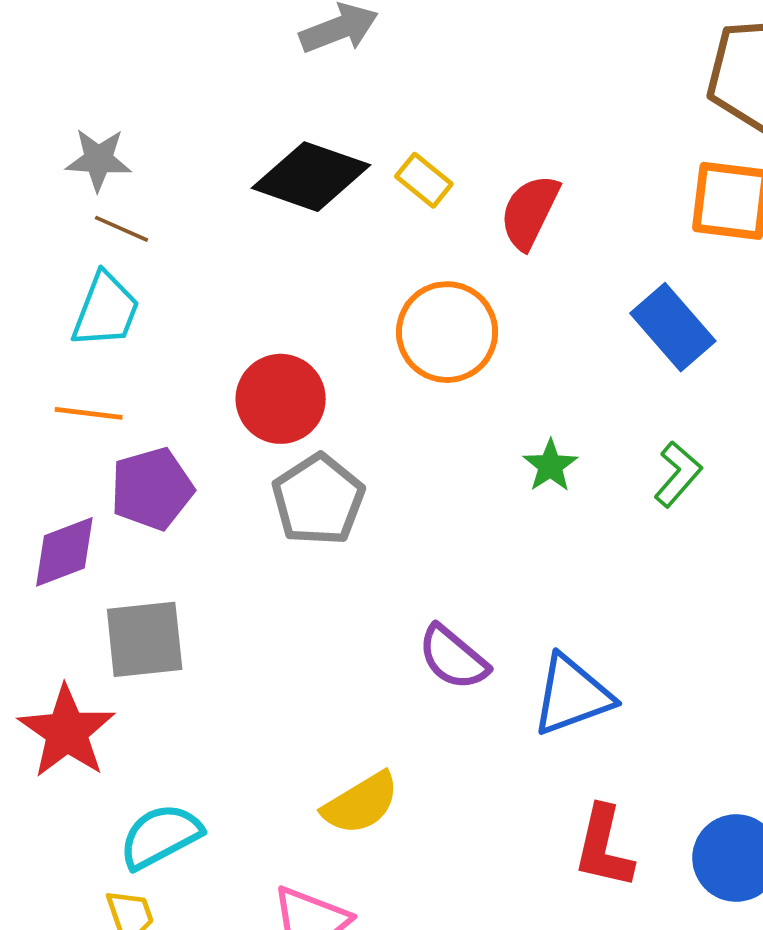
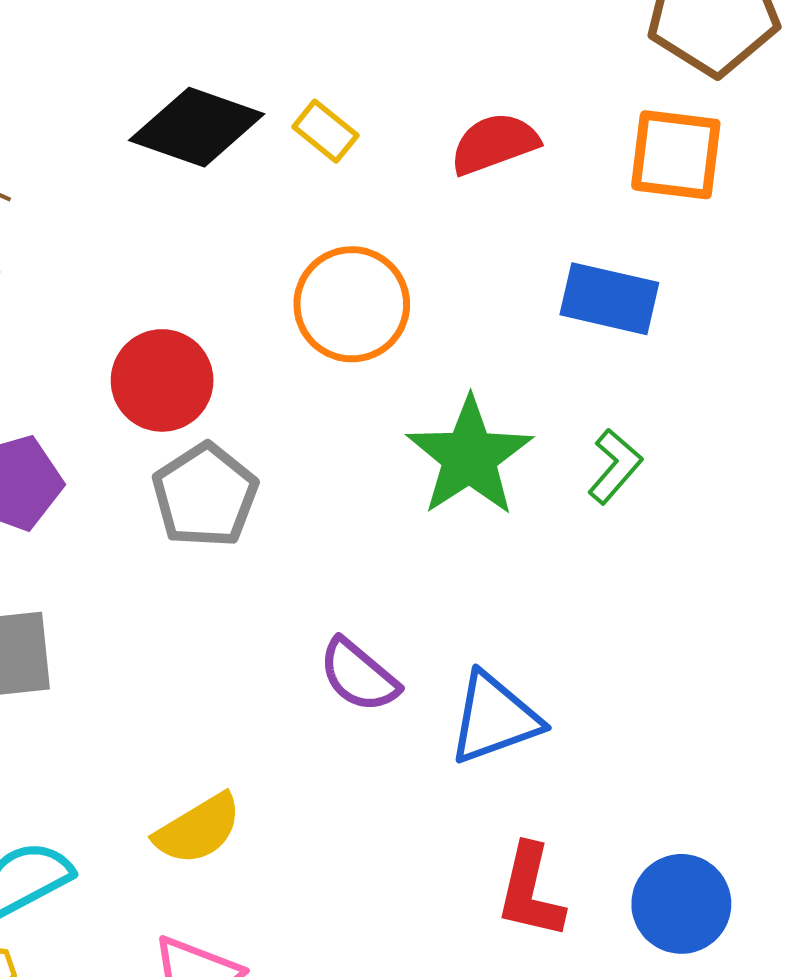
red semicircle: (530, 212) -> (494, 144), moved, turned 44
blue rectangle: (673, 327) -> (609, 299), turned -36
green star: (550, 466) -> (469, 457), size x2.0
yellow semicircle: (361, 803) -> (198, 829), moved

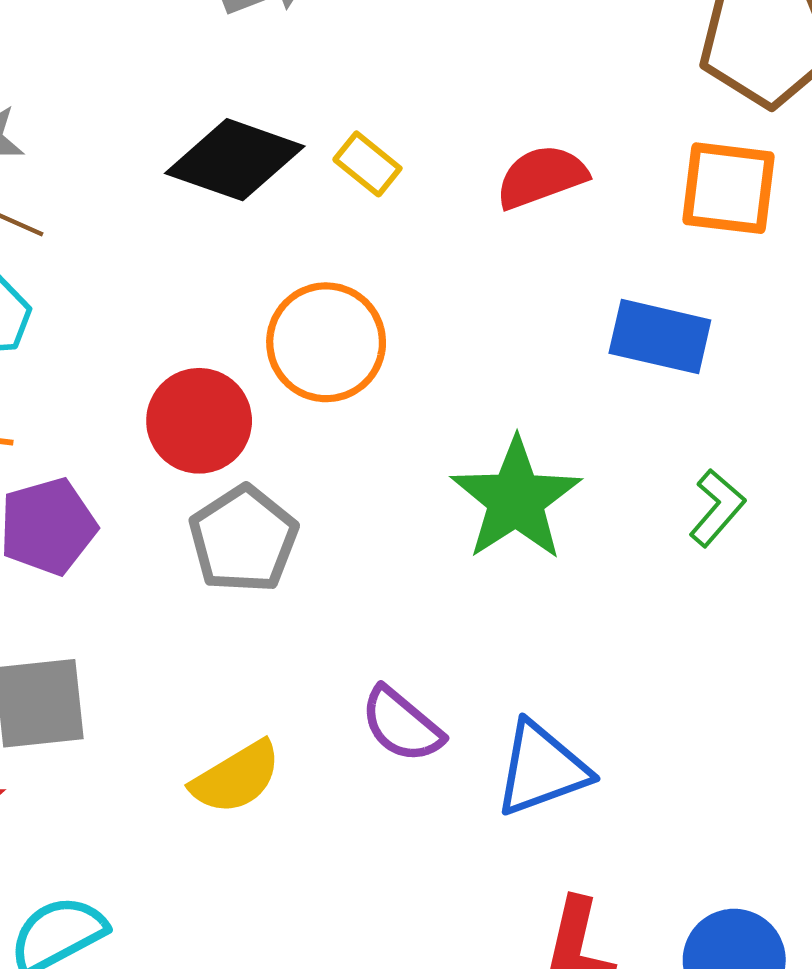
orange circle: (352, 304) -> (326, 342), moved
green L-shape: (615, 466) -> (717, 508), moved
yellow semicircle: (198, 829) -> (236, 777), moved

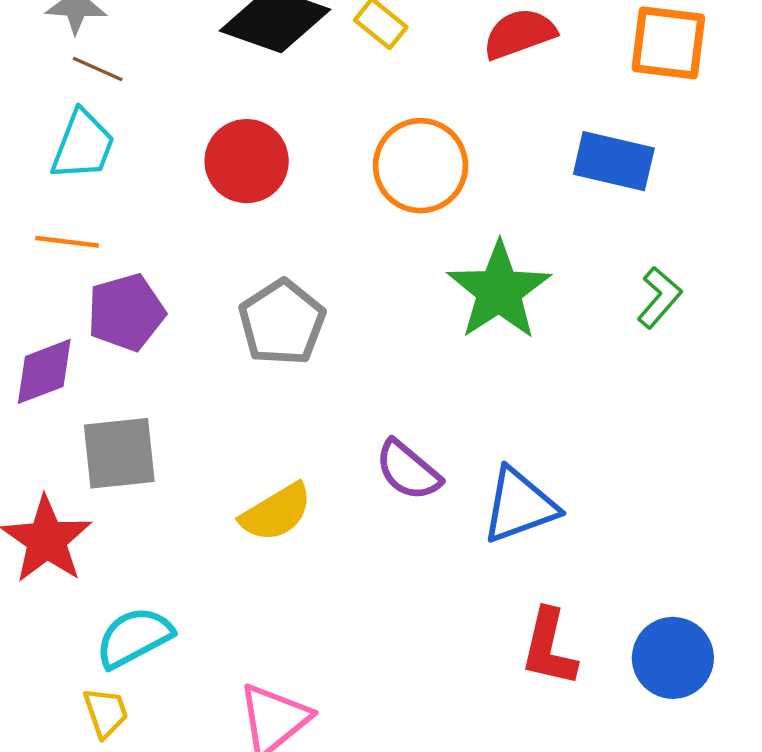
orange circle: (326, 342) -> (421, 166), moved
red circle: (199, 421) -> (247, 161), moved

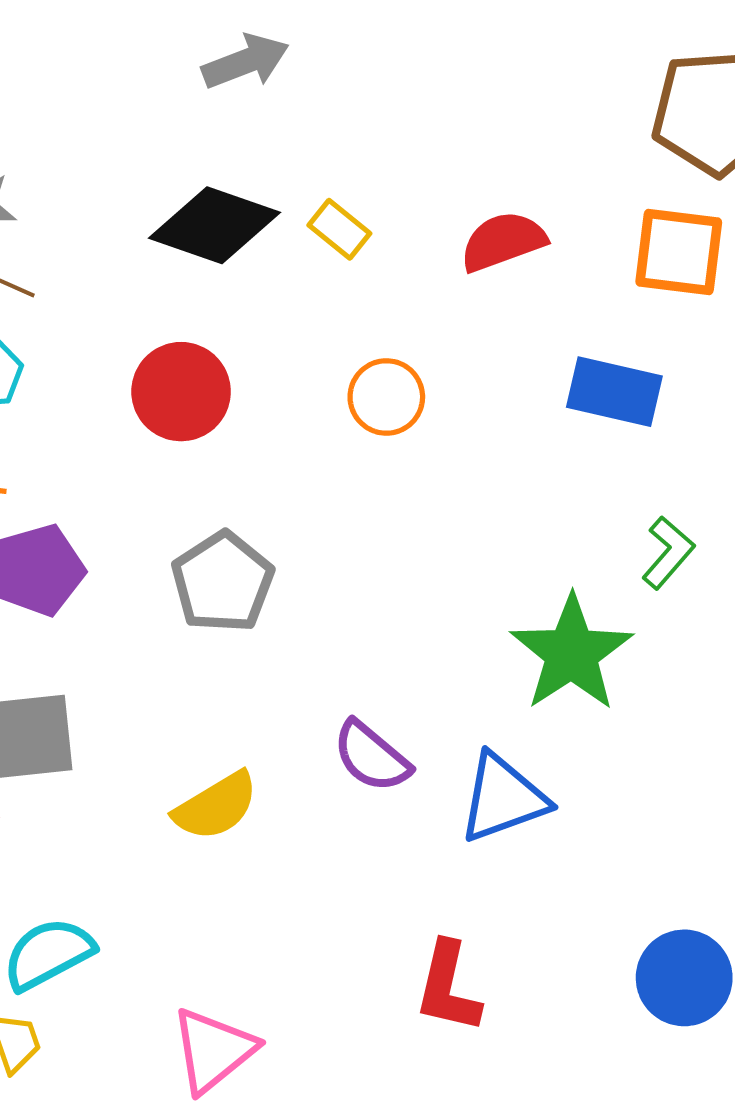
orange circle: (421, 166) -> (386, 397), size x0.7
green star: (499, 291) -> (571, 653), moved
red L-shape: (549, 648) -> (448, 987), moved

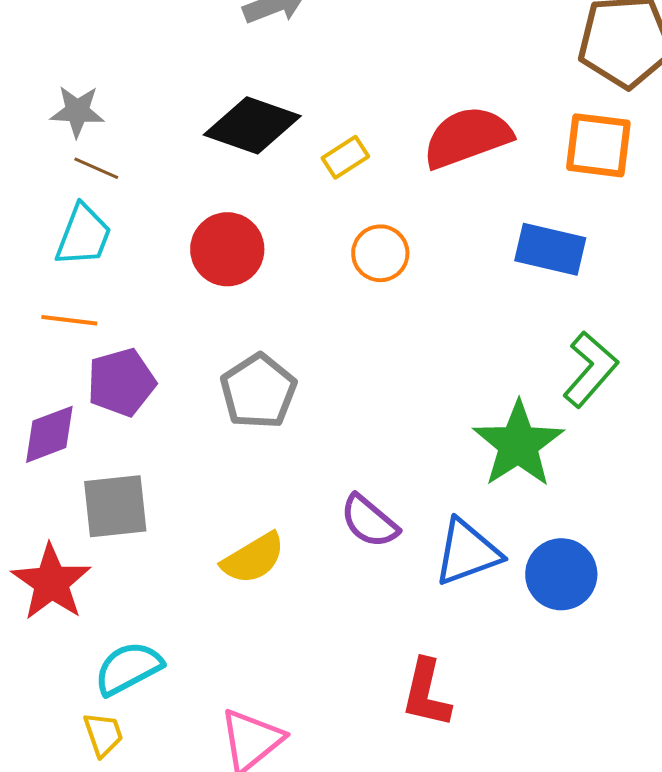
yellow rectangle: (339, 229) -> (345, 157), moved, turned -72
red semicircle: (503, 241) -> (467, 137), size x1.4
green L-shape: (668, 553) -> (590, 369), size x1.4
blue circle: (684, 978) -> (561, 574), moved

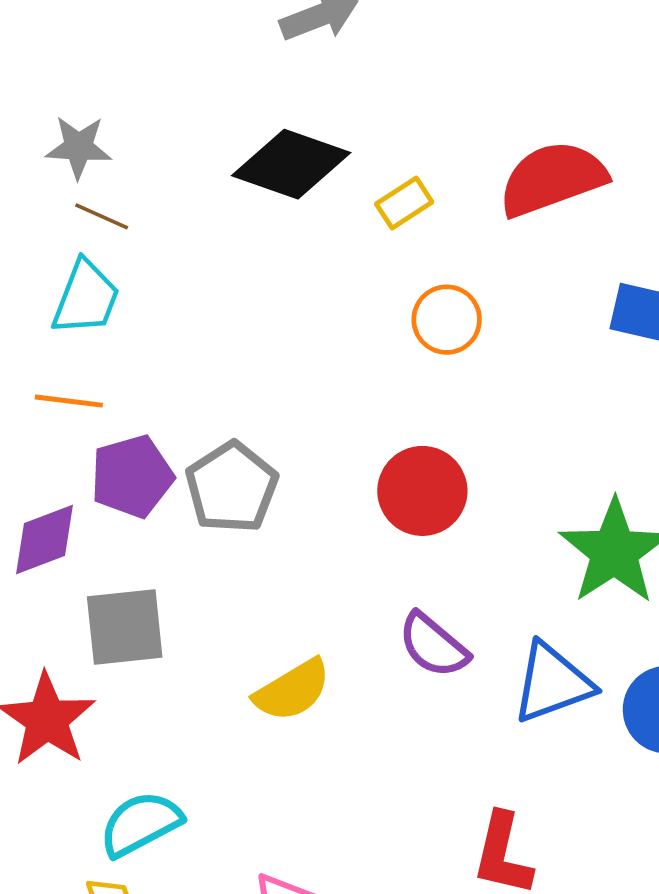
red circle: (227, 249) -> (422, 491), moved
gray pentagon: (258, 391) -> (232, 487), moved

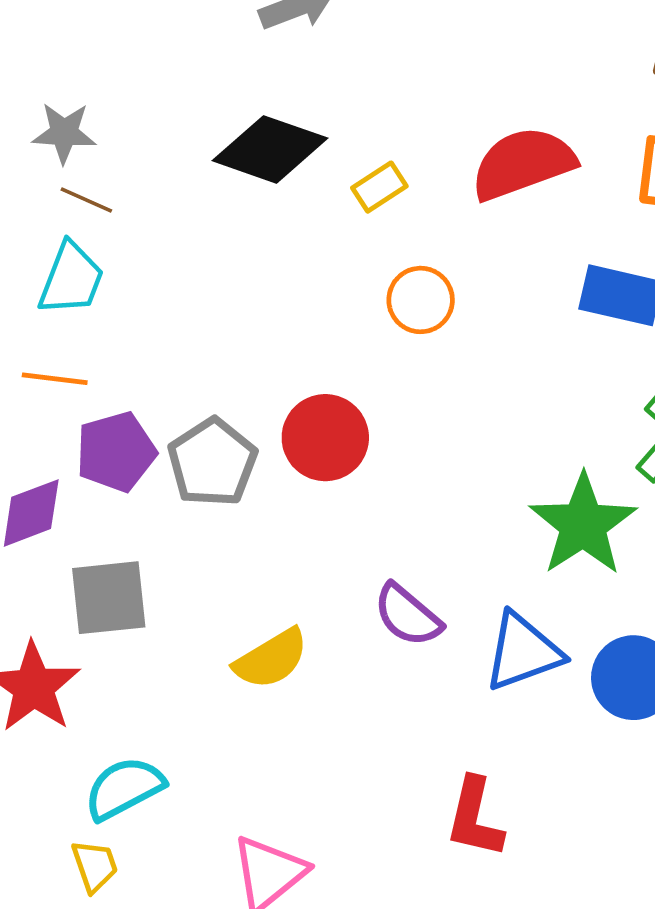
red circle: (422, 491) -> (325, 438), moved

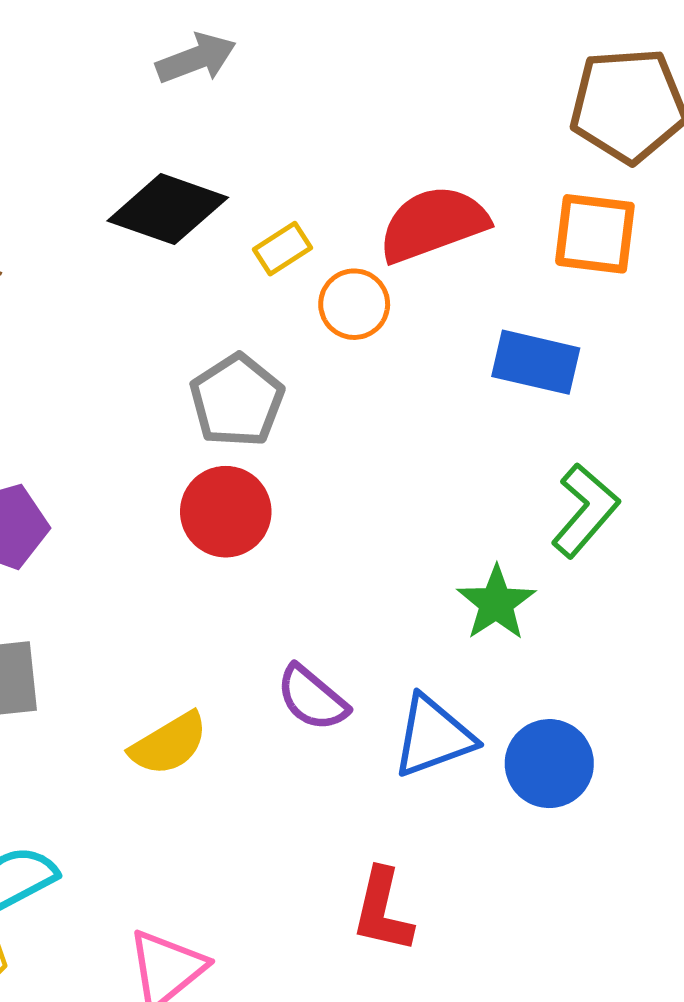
orange circle: (421, 300) -> (354, 304), moved
gray pentagon: (212, 462) -> (237, 401), moved
green star: (583, 525) -> (496, 603), size x0.7

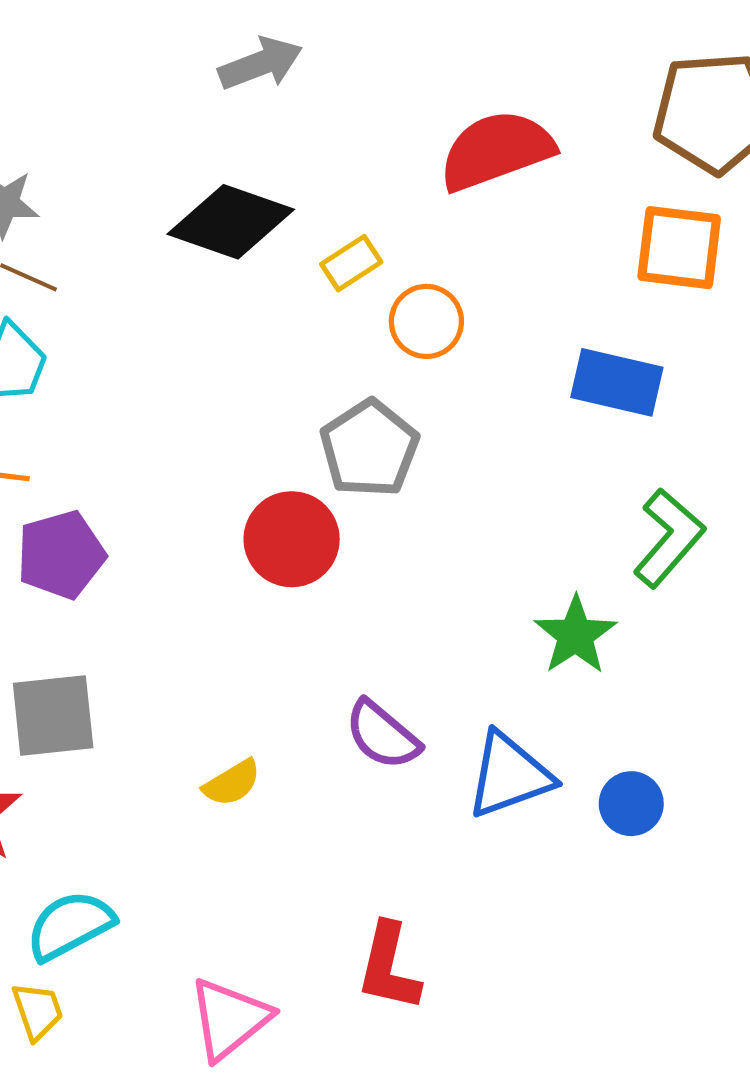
red semicircle: (433, 224) -> (496, 150), moved
gray pentagon: (237, 401) -> (369, 448), moved
yellow semicircle: (169, 744) -> (232, 783), size x0.7
blue circle: (549, 764) -> (631, 804), size x0.7
red L-shape: (383, 911) -> (389, 967), moved

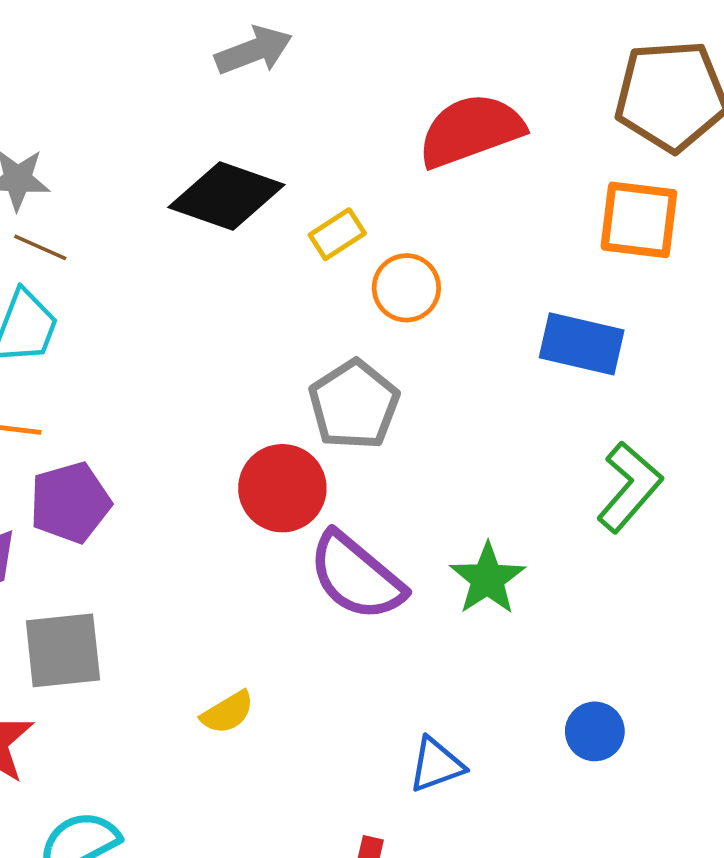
green star: (575, 635) -> (487, 579), moved
purple semicircle: (382, 735) -> (356, 576), moved, size x1.4
blue triangle: (509, 775) -> (436, 765), moved, size x0.7

